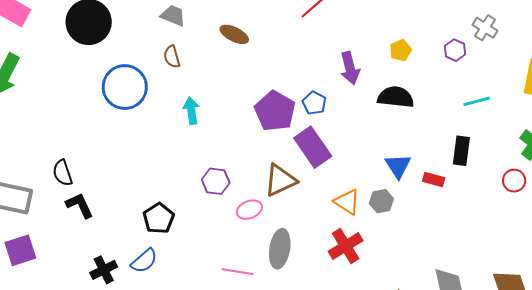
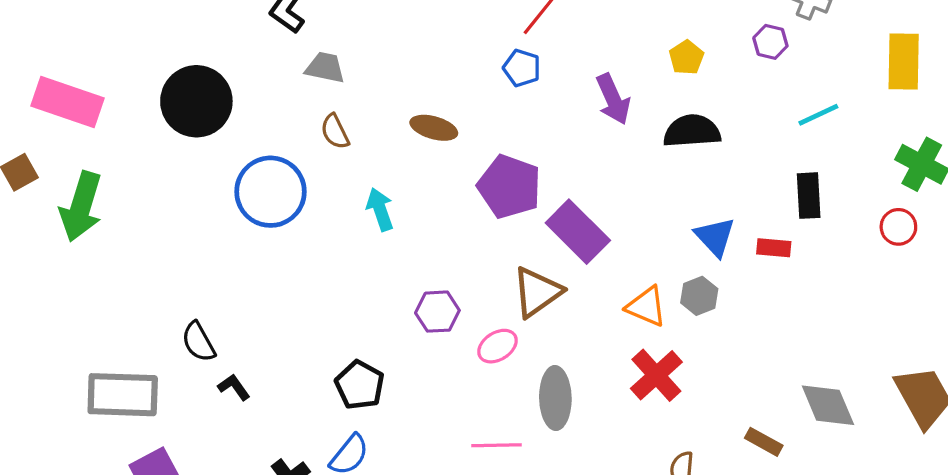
brown ellipse: (234, 34) -> (434, 128), moved
blue pentagon: (314, 103) -> (522, 68), moved
black L-shape: (80, 205) -> (234, 387), size x0.7

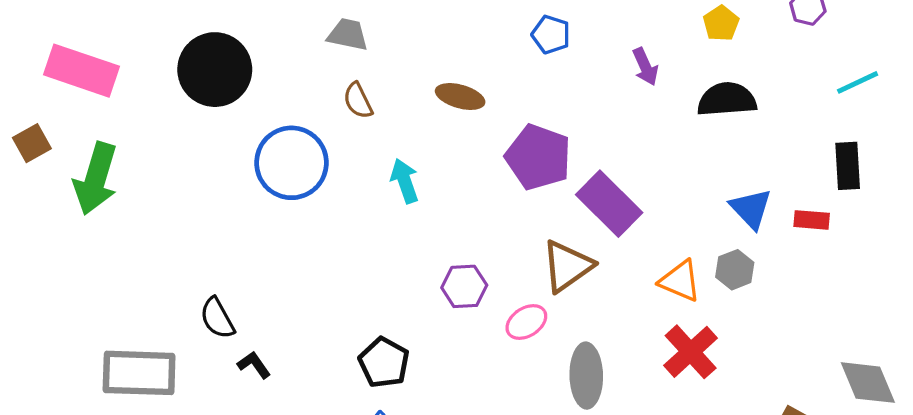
purple arrow: (613, 99) -> (645, 67), size x0.7

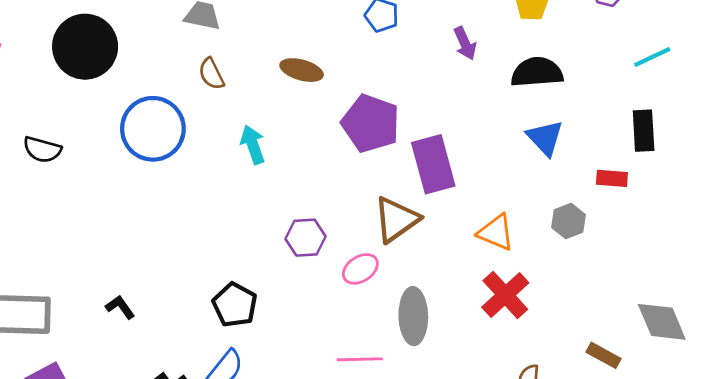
purple rectangle: (609, 204) -> (433, 164), turned 30
blue triangle: (751, 209) -> (545, 138), moved
gray hexagon: (735, 270) -> (568, 221), moved
black semicircle: (217, 318) -> (42, 150), moved, turned -45

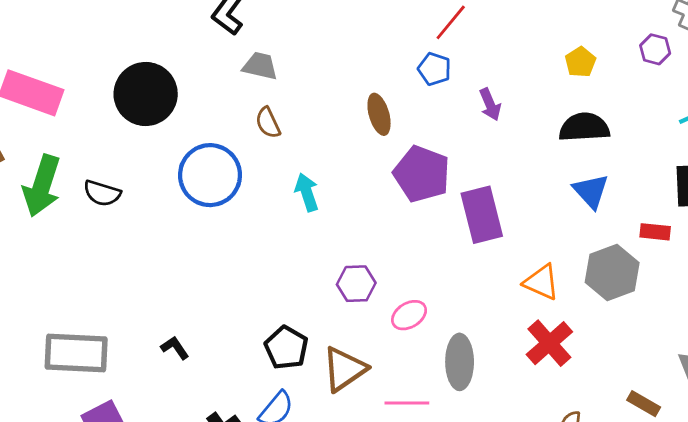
purple arrow: (465, 43) -> (490, 104), moved
brown ellipse: (302, 70) -> (379, 114), moved, turned 57
brown triangle: (396, 219) -> (344, 369), moved
gray hexagon: (568, 221) -> (612, 272), size x1.6

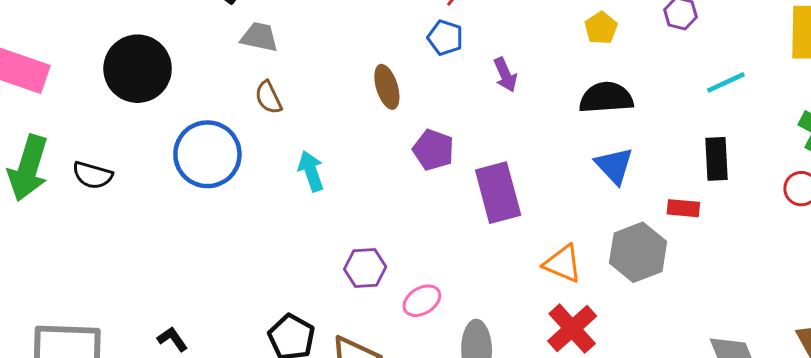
purple pentagon: (422, 174) -> (433, 150), size x0.7

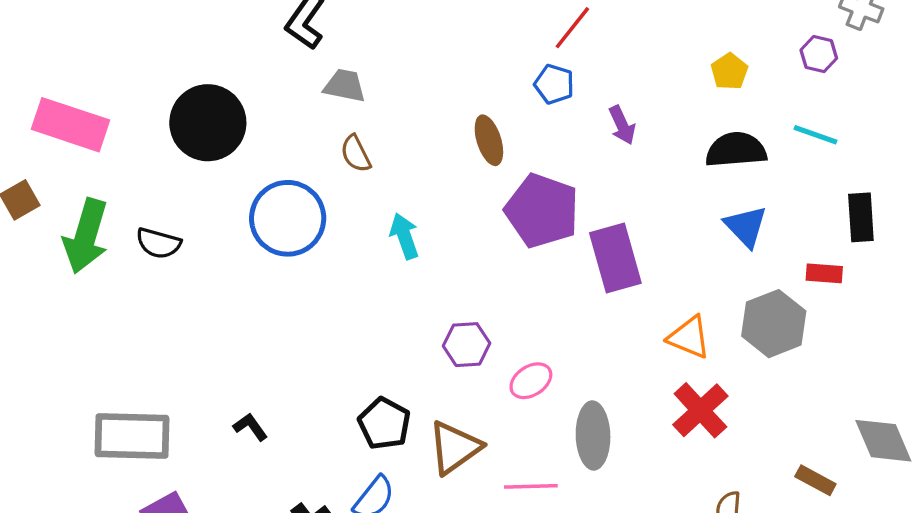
cyan line: (726, 82) -> (816, 135), moved, turned 45
purple pentagon: (433, 150) -> (542, 211), size x1.6

